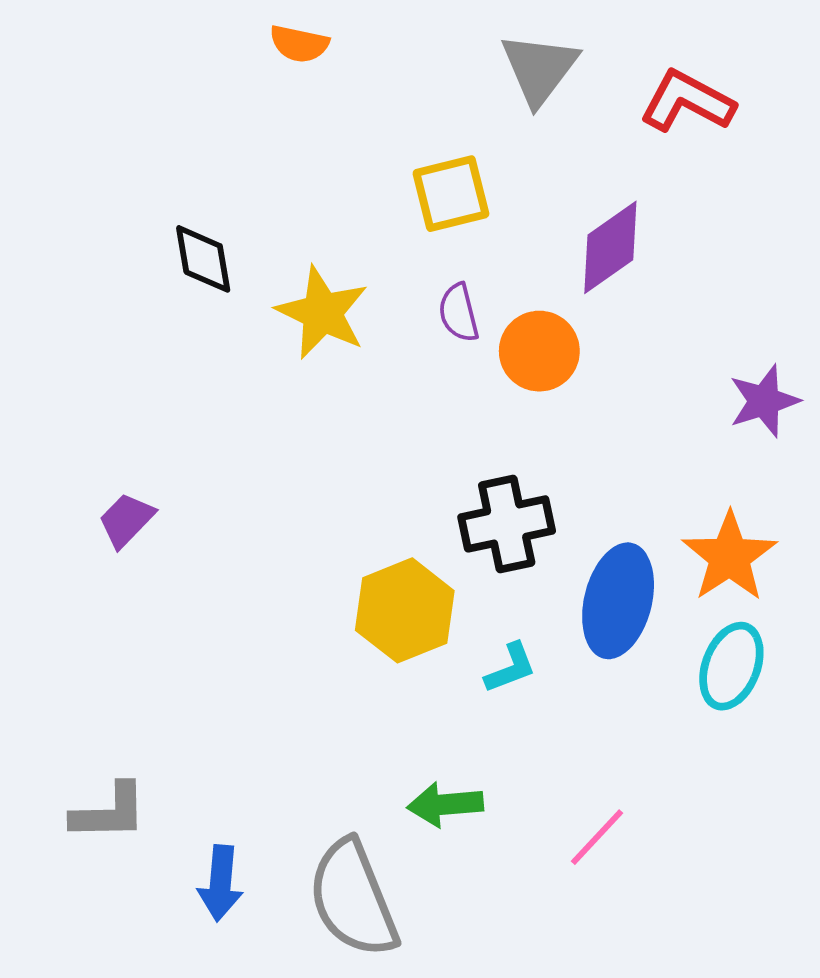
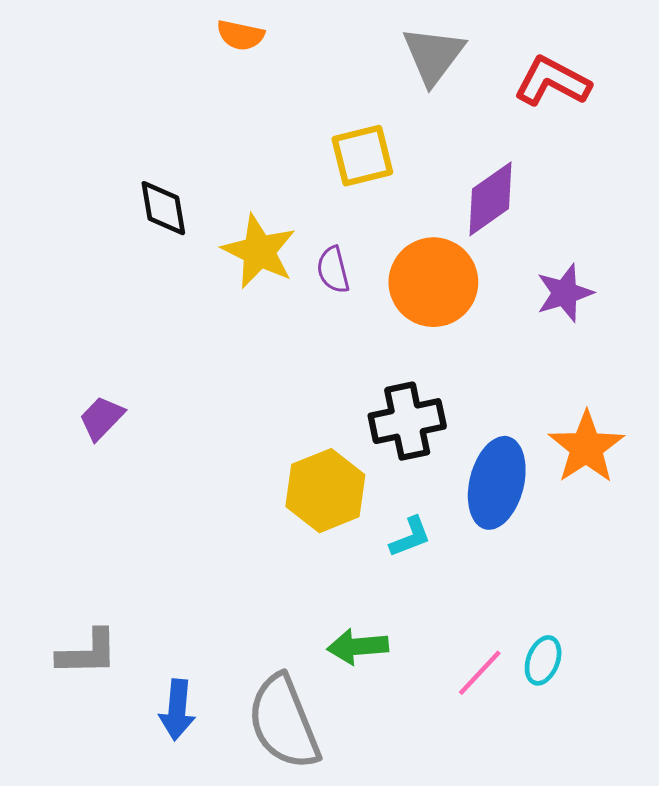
purple semicircle: (459, 313) -> (333, 270), moved
orange circle: (539, 351) -> (433, 282), size x1.4
purple star: (764, 401) -> (565, 293), moved
cyan ellipse: (731, 666) -> (543, 660), moved, size x0.7

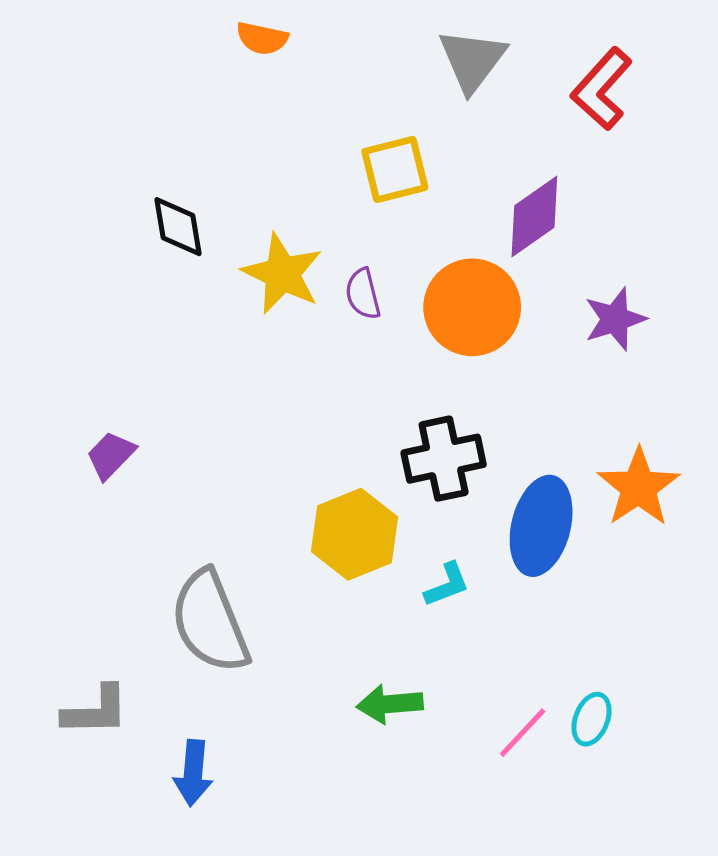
red L-shape: (552, 81) -> (602, 89), turned -76
gray semicircle: (284, 722) -> (210, 622), moved

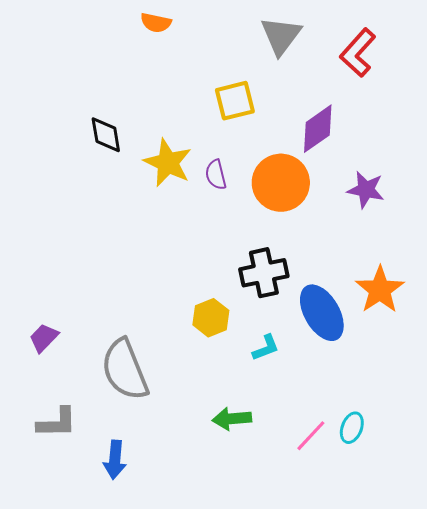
purple star: (615, 319) -> (366, 190), turned 30
purple trapezoid: (111, 455) -> (44, 338), moved
blue ellipse: (541, 526) -> (322, 313), turned -44
yellow hexagon: (354, 534) -> (211, 318), size x0.7

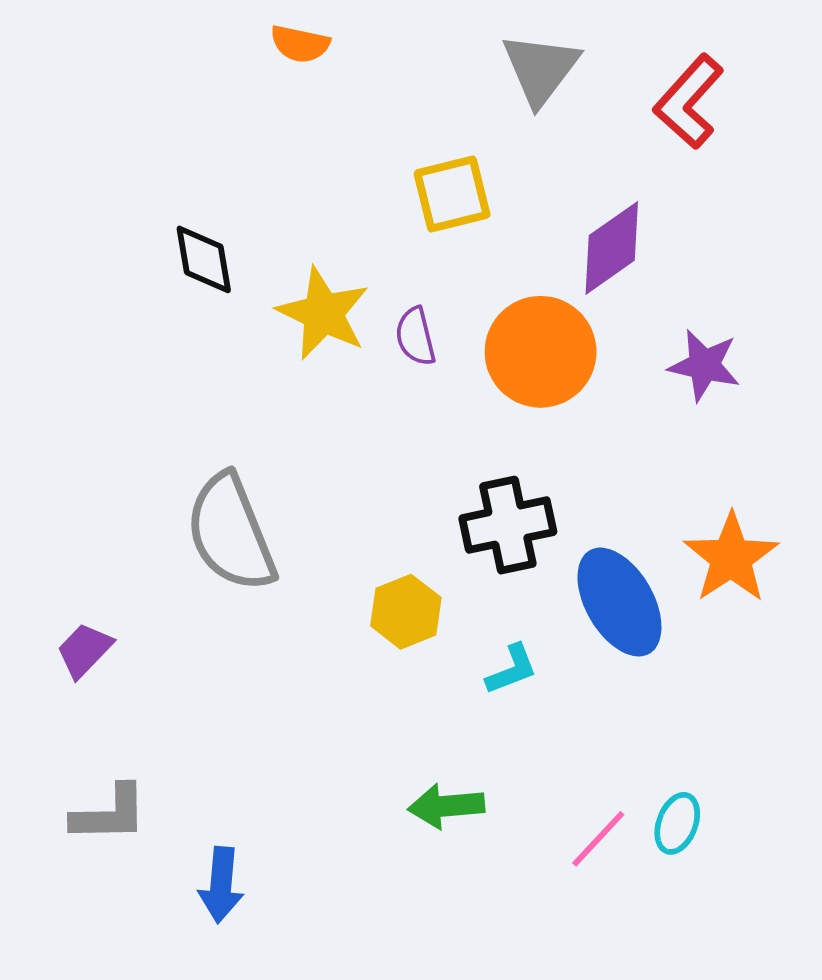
gray semicircle: (125, 370) -> (231, 533), moved

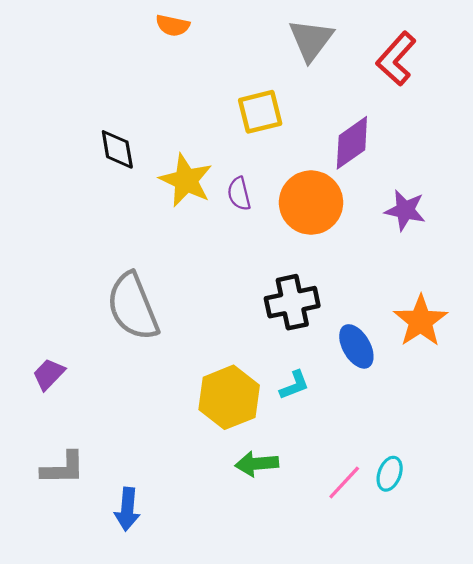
blue ellipse: (619, 602) -> (356, 346), size x0.7
yellow hexagon: (406, 612) -> (229, 397), moved, size x1.5

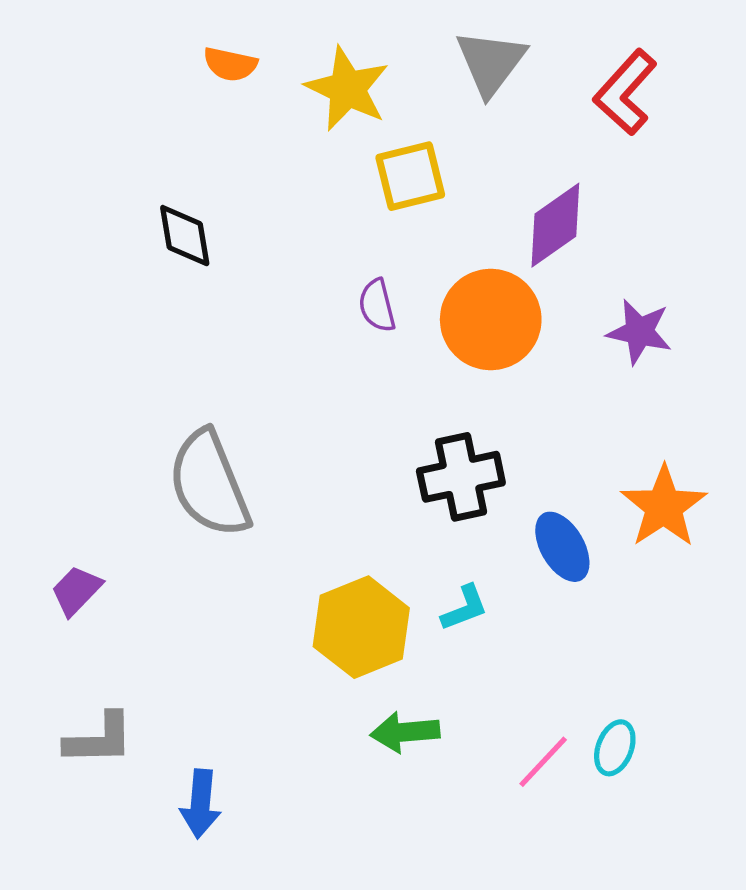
orange semicircle: (173, 25) -> (230, 64), moved
yellow star: (186, 180) -> (347, 89), moved

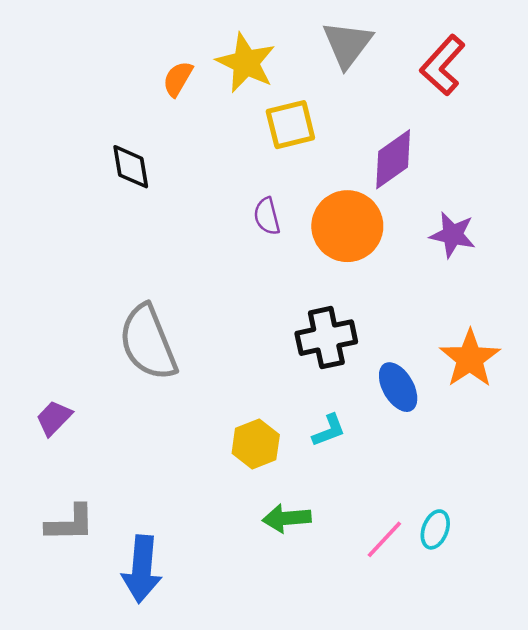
orange semicircle: (230, 64) -> (178, 79), moved, turned 108
yellow hexagon: (361, 627) -> (256, 444), size x0.7
blue arrow: (200, 804) -> (142, 569), size x1.4

